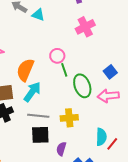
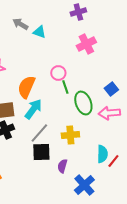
gray line: (38, 116) -> (39, 133), turned -55

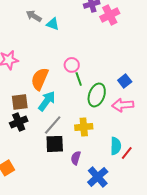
pink cross: (86, 44) -> (110, 15), moved
green ellipse: (83, 103) -> (97, 95), turned 40

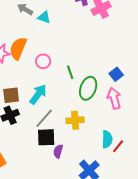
pink circle: (72, 65) -> (43, 61), moved
orange semicircle: (40, 79) -> (18, 48), moved
pink arrow: (123, 105) -> (114, 98), turned 80
purple semicircle: (76, 158) -> (58, 151), moved

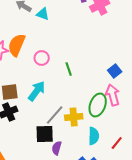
green ellipse: (88, 88) -> (98, 105), moved
gray line: (44, 118) -> (55, 115), moved
cyan semicircle: (107, 139) -> (94, 136), moved

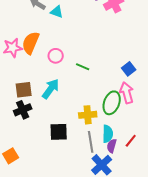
green line: (69, 69) -> (83, 67), turned -48
gray line: (55, 115) -> (91, 142), moved, turned -50
purple semicircle: (57, 148) -> (112, 146), moved

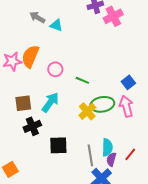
green ellipse: (112, 103) -> (102, 104), moved, turned 60
black cross: (23, 110) -> (32, 126), moved
yellow cross: (88, 115) -> (87, 111), moved, turned -36

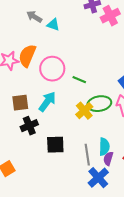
pink circle: (55, 69) -> (52, 69), size x1.6

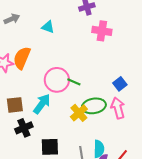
pink cross: (110, 16) -> (102, 31), moved, turned 36
gray arrow: (34, 17) -> (12, 19), moved, turned 126
pink circle: (52, 69) -> (57, 80), moved

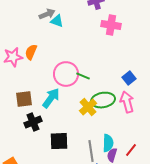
gray arrow: (12, 19) -> (47, 14), moved
orange semicircle: (22, 58) -> (31, 52), size x0.7

